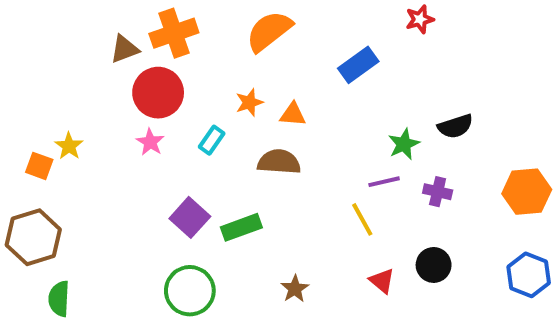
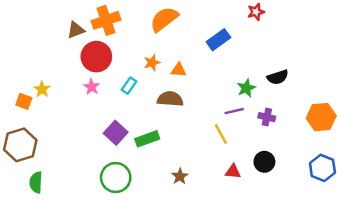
red triangle: (382, 281) -> (233, 171), turned -35

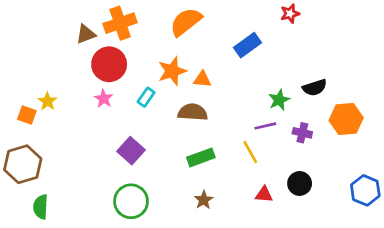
orange star: (152, 63) -> (172, 71), size x1.5
orange hexagon: (321, 117) -> (346, 119), moved
green rectangle: (147, 139) -> (201, 157), moved

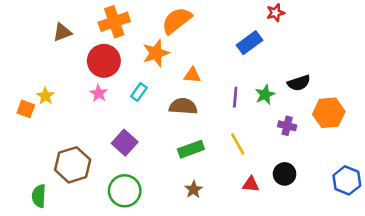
brown triangle: (86, 34) -> (62, 32), moved
blue rectangle: (248, 45) -> (249, 43), moved
orange star: (172, 71) -> (156, 53), moved
purple line: (265, 126) -> (235, 97), moved, turned -72
brown hexagon: (23, 164) -> (73, 165), moved

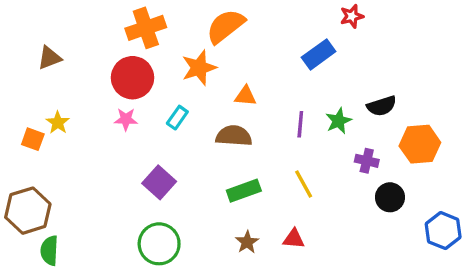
brown triangle: (62, 32) -> (49, 58), moved
pink star: (99, 93) -> (126, 119), turned -30
brown hexagon: (73, 165) -> (28, 211), moved
black circle: (285, 174) -> (390, 197), moved
red triangle: (251, 184) -> (294, 239), moved

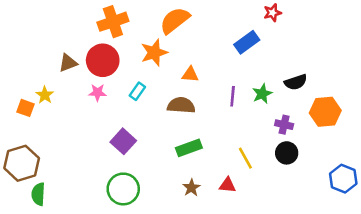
brown triangle: (49, 58) -> (68, 63), moved
yellow line: (304, 184) -> (245, 158), moved
black circle: (390, 197) -> (287, 153), moved

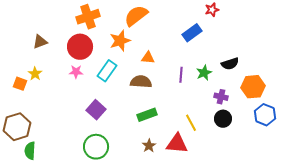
brown triangle: (68, 63) -> (40, 42), moved
cyan rectangle: (137, 91) -> (107, 71), size x1.5
blue hexagon: (343, 179) -> (265, 115), moved
red triangle: (227, 185) -> (177, 144), size x1.6

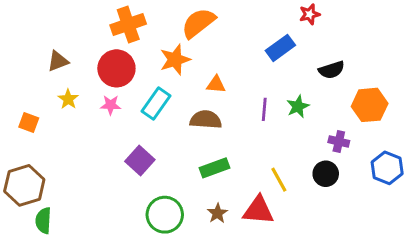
black semicircle: (230, 64) -> (332, 70), moved
yellow star: (35, 74) -> (68, 99), moved
orange hexagon: (253, 87) -> (370, 105), moved
purple cross: (221, 97) -> (339, 142), moved
green circle: (96, 147) -> (165, 215), moved

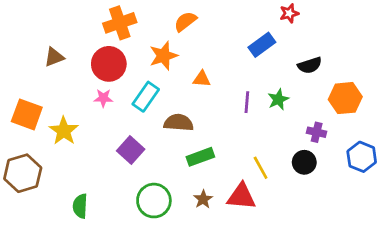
orange semicircle: (198, 23) -> (185, 22), size x0.7
yellow star: (68, 99) -> (64, 131), moved, size x1.5
brown semicircle: (206, 120) -> (179, 123), moved
orange square: (29, 123) -> (27, 114), size x1.6
green semicircle: (43, 221) -> (80, 206), moved

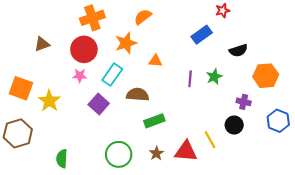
purple square: (131, 150) -> (99, 104), moved
yellow line: (261, 168) -> (210, 140), moved

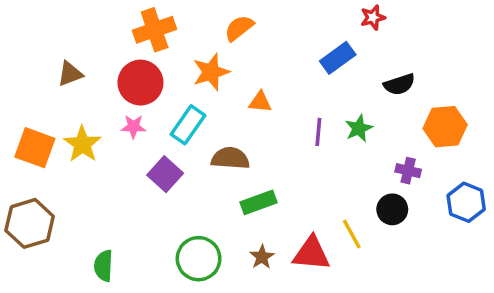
yellow star: (49, 101) -> (82, 144), moved

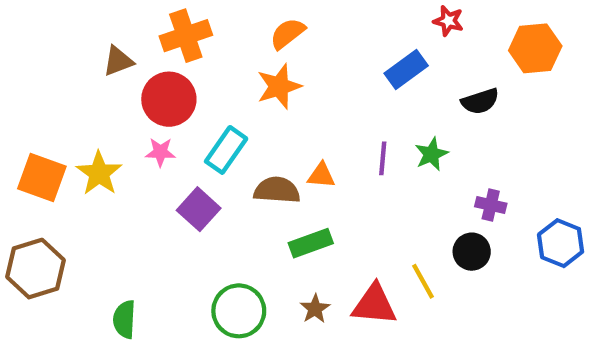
red star: (373, 17) -> (448, 21), turned 30
orange star: (211, 72) -> (279, 86), moved
brown triangle: (70, 74) -> (118, 61), moved
orange triangle: (260, 102) -> (321, 175), moved
orange hexagon: (445, 127) -> (535, 48), moved

